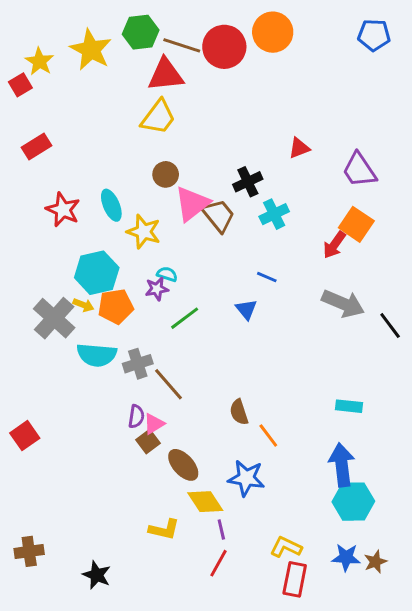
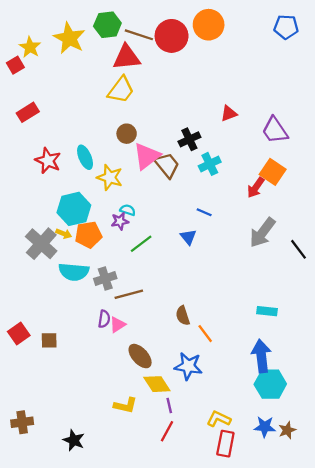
gray arrow: (343, 304) -> (262, 232), turned 104
brown line: (169, 384) -> (129, 294), turned -64
brown square: (148, 441) -> (49, 340), moved, turned 36

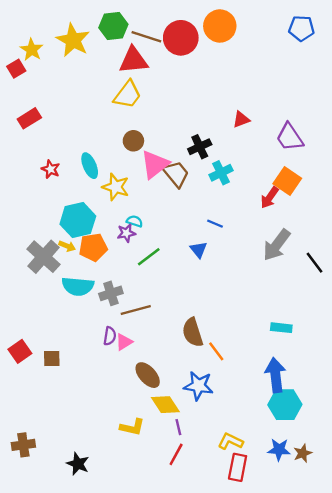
red star: (48, 161) -> (51, 169), size x0.7
brown semicircle: (183, 316) -> (193, 332), size x1.4

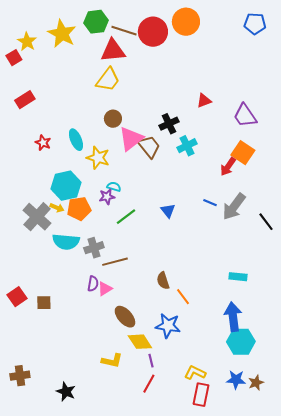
blue line: (215, 224) -> (210, 203), moved
brown semicircle: (193, 332) -> (163, 281), size x0.7

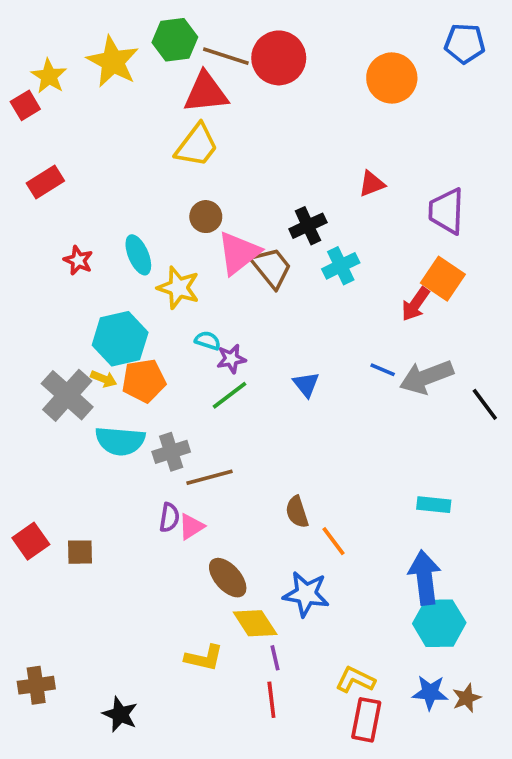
orange circle: (186, 22) -> (392, 78), moved
purple trapezoid: (245, 116) -> (446, 211), turned 36
purple star: (107, 197) -> (231, 359), moved
gray arrow: (234, 207) -> (426, 377), turned 32
red line: (149, 384) -> (271, 700), turned -36

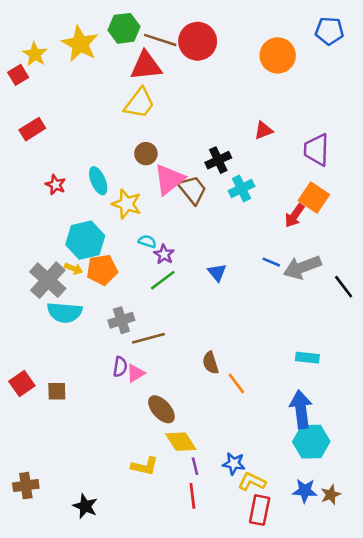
purple star: (231, 359) -> (164, 254), turned -30
cyan semicircle: (120, 441) -> (65, 312), moved
blue star: (306, 594) -> (234, 464), moved, size x0.7

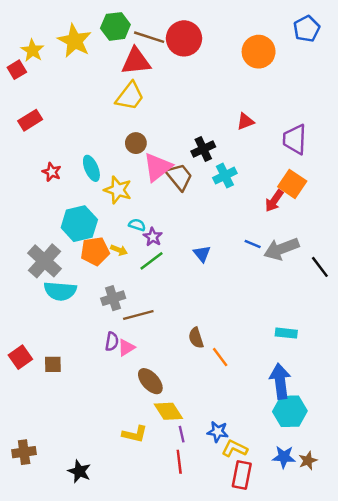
blue pentagon: (329, 31) -> (307, 29), turned -30
yellow arrow: (74, 269) -> (119, 250), moved

